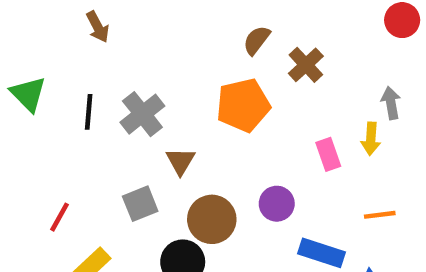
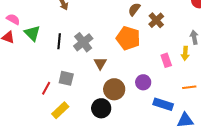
orange pentagon: (243, 105) -> (128, 38), turned 30
gray square: (140, 204) -> (66, 78), moved, turned 35

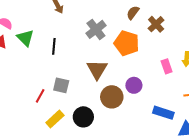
gray cross: (83, 42) -> (96, 29), moved
brown triangle: (100, 63) -> (97, 70), size x1.5
purple circle: (143, 82) -> (134, 85), moved
black circle: (101, 108) -> (83, 117), moved

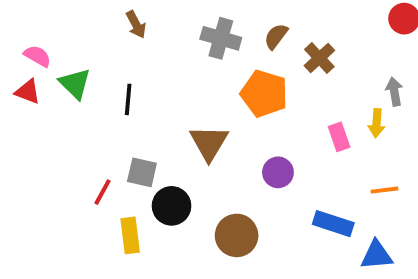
gray cross: (96, 29) -> (221, 38), moved, turned -36
brown circle: (112, 97) -> (237, 235), moved
black circle: (83, 117) -> (172, 206), moved
yellow rectangle: (55, 119) -> (130, 235), turned -54

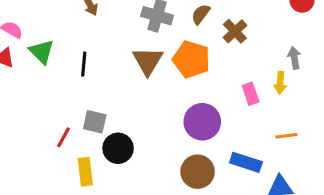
brown triangle: (209, 143) -> (148, 61), moved
purple circle: (278, 172) -> (202, 122), size x1.5
brown circle: (237, 235) -> (198, 172), moved

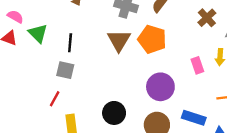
brown cross: (235, 31) -> (207, 18), moved
gray square: (95, 122) -> (65, 70), moved
black circle: (118, 148) -> (114, 113), moved

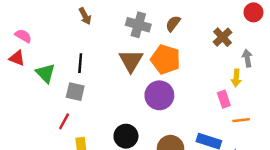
green triangle: (38, 33) -> (45, 73), moved
pink rectangle: (197, 65) -> (224, 99), moved
purple circle: (160, 87) -> (159, 95), moved

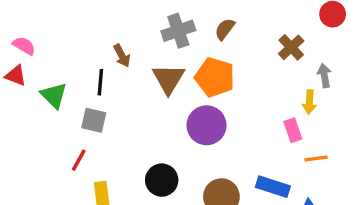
brown arrow: (85, 16) -> (122, 56), moved
gray cross: (138, 25) -> (178, 31), turned -35

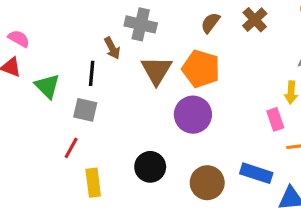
gray cross: (178, 31) -> (141, 24), moved, turned 32
brown cross: (291, 47) -> (255, 20), moved

